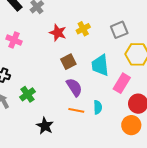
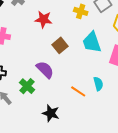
yellow cross: (83, 29) -> (81, 11), moved, turned -32
purple semicircle: (74, 87) -> (45, 70), moved
orange line: (76, 110) -> (78, 91), turned 35

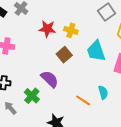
yellow cross: (81, 11) -> (71, 30), moved

